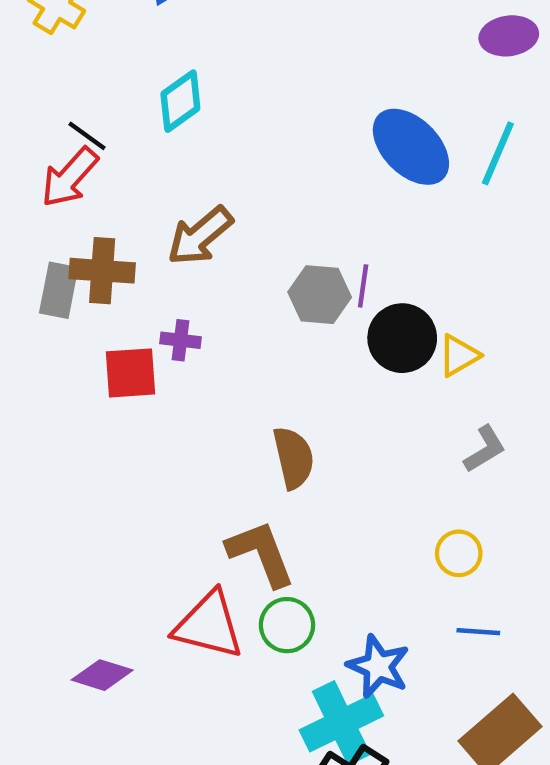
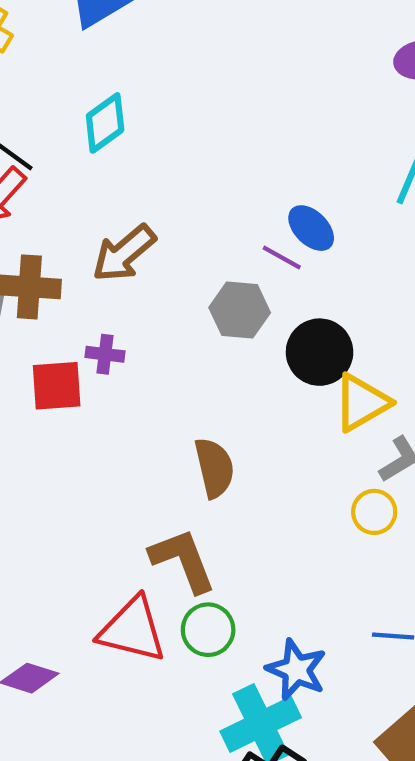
blue ellipse: (411, 147) -> (311, 228), moved, size x0.6
purple line: (363, 286) -> (282, 257), moved, turned -69
yellow triangle: (459, 355) -> (362, 403), moved, size x1.4
yellow circle: (459, 553) -> (374, 512), moved

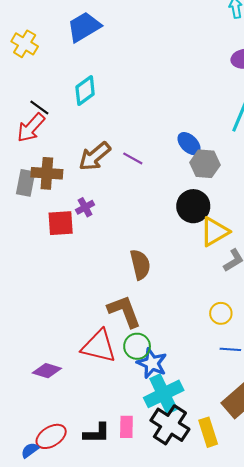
purple line: (282, 257) -> (133, 158), moved
gray hexagon: (240, 310) -> (205, 164), moved
purple cross: (105, 354) -> (85, 207), turned -36
yellow circle: (374, 512) -> (221, 313), moved
blue star: (296, 670) -> (152, 363), moved

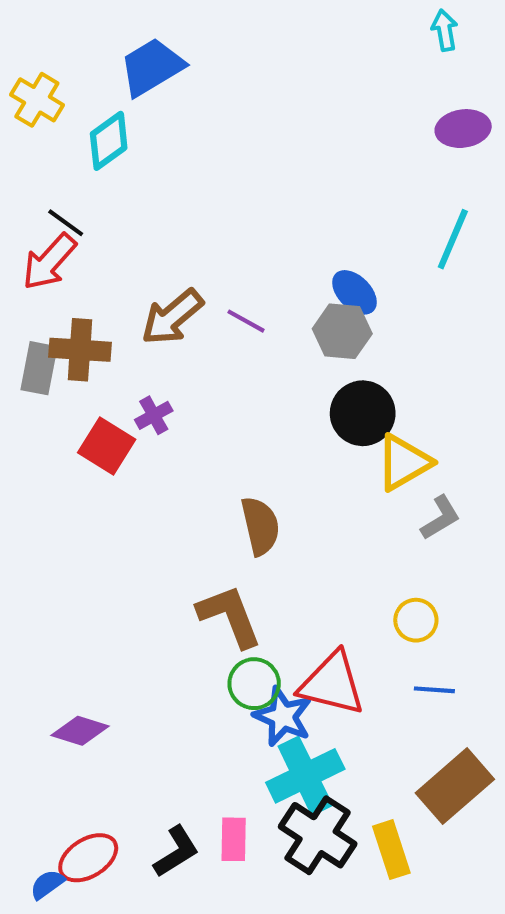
cyan diamond: (85, 91) -> (109, 141), moved
gray hexagon: (205, 164) -> (342, 331), moved
red square: (61, 223) -> (107, 446), turned 36
red triangle: (99, 346) -> (332, 684), moved
black L-shape: (97, 433) -> (176, 852), turned -32

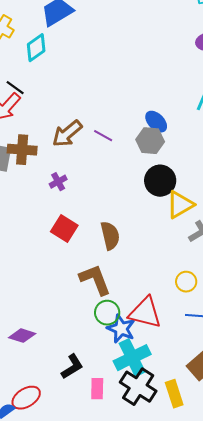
red square: (107, 446) -> (64, 229), moved
black L-shape: (176, 852) -> (72, 367), moved

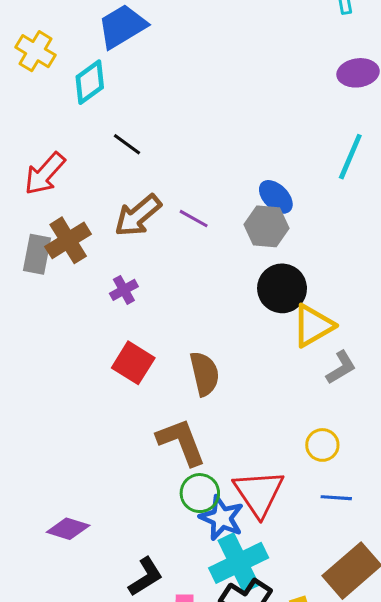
black line: (15, 88) -> (127, 144), moved
brown cross: (22, 150) -> (68, 240), turned -36
red triangle: (145, 313) -> (259, 493), turned 42

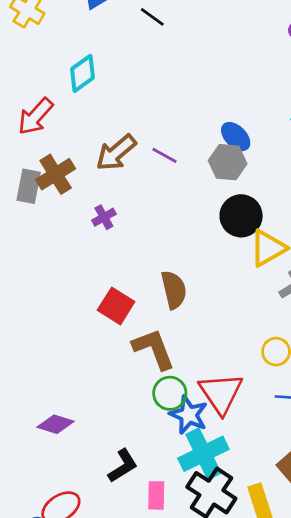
cyan diamond: (90, 82) -> (82, 73), moved
black line: (127, 144) -> (152, 17), moved
red square: (133, 363) -> (116, 306), moved

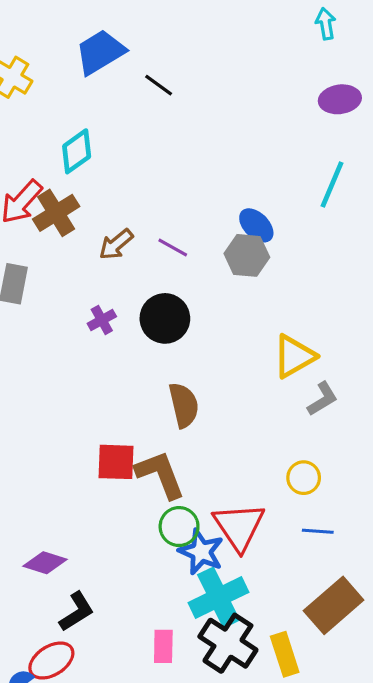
brown arrow: (116, 153) -> (116, 244), size x0.7
brown cross: (56, 174) -> (56, 213), moved
black circle: (241, 216) -> (165, 318), moved
red square: (116, 306) -> (116, 462), moved, turned -30
black L-shape: (123, 466) -> (77, 612), moved

